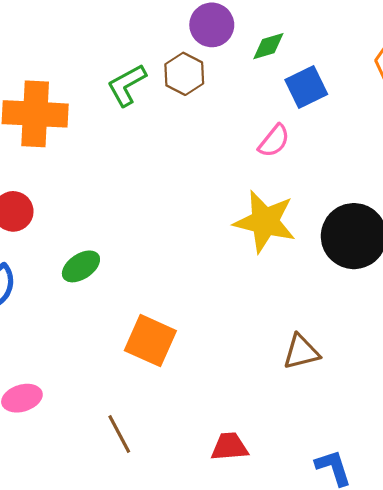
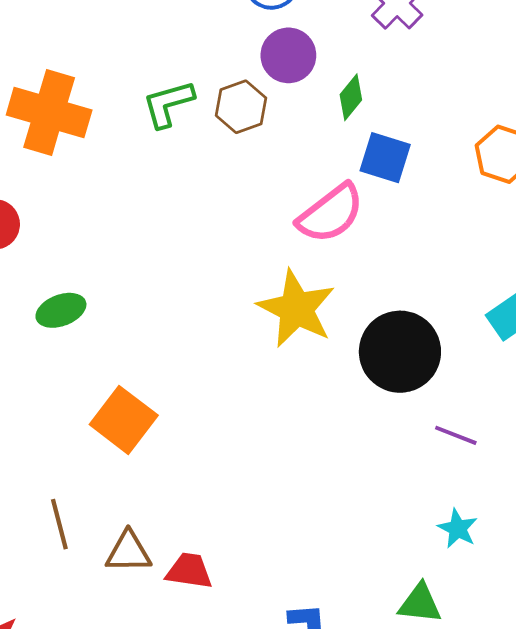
green diamond: (268, 46) -> (351, 97), turned -48
blue square: (306, 87) -> (385, 158), turned 30
pink semicircle: (274, 141) -> (331, 214), size x1.6
brown triangle: (301, 352) -> (128, 552), moved

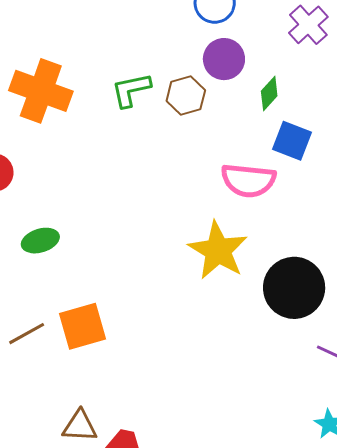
pink semicircle: (331, 214) -> (248, 180), turned 40
orange square: (124, 420) -> (82, 326), turned 33
brown line: (59, 524) -> (27, 334), moved, turned 72

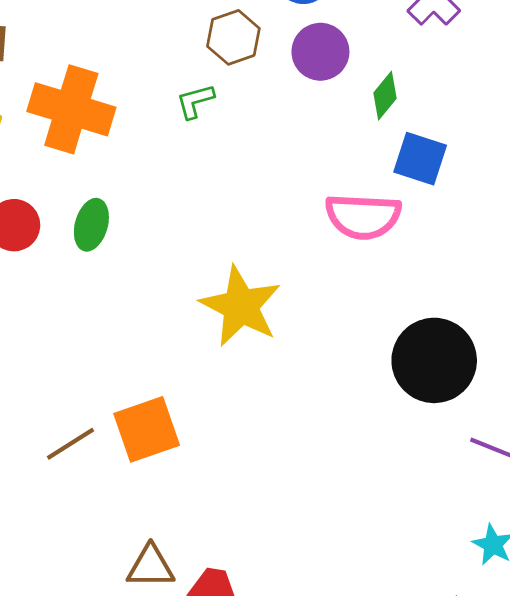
green L-shape: (131, 90) -> (195, 101), size x0.7
brown hexagon: (186, 96) -> (233, 37), moved
green ellipse: (40, 241) -> (91, 225), moved, turned -54
yellow star: (218, 250) -> (241, 306), moved

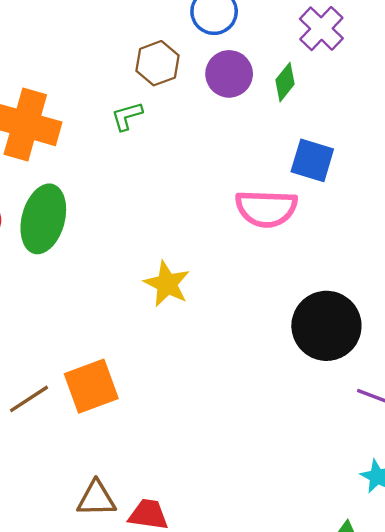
green diamond: (385, 96) -> (285, 82), moved
green ellipse: (91, 225) -> (43, 219), size x1.6
yellow star: (241, 306) -> (167, 284), size x0.7

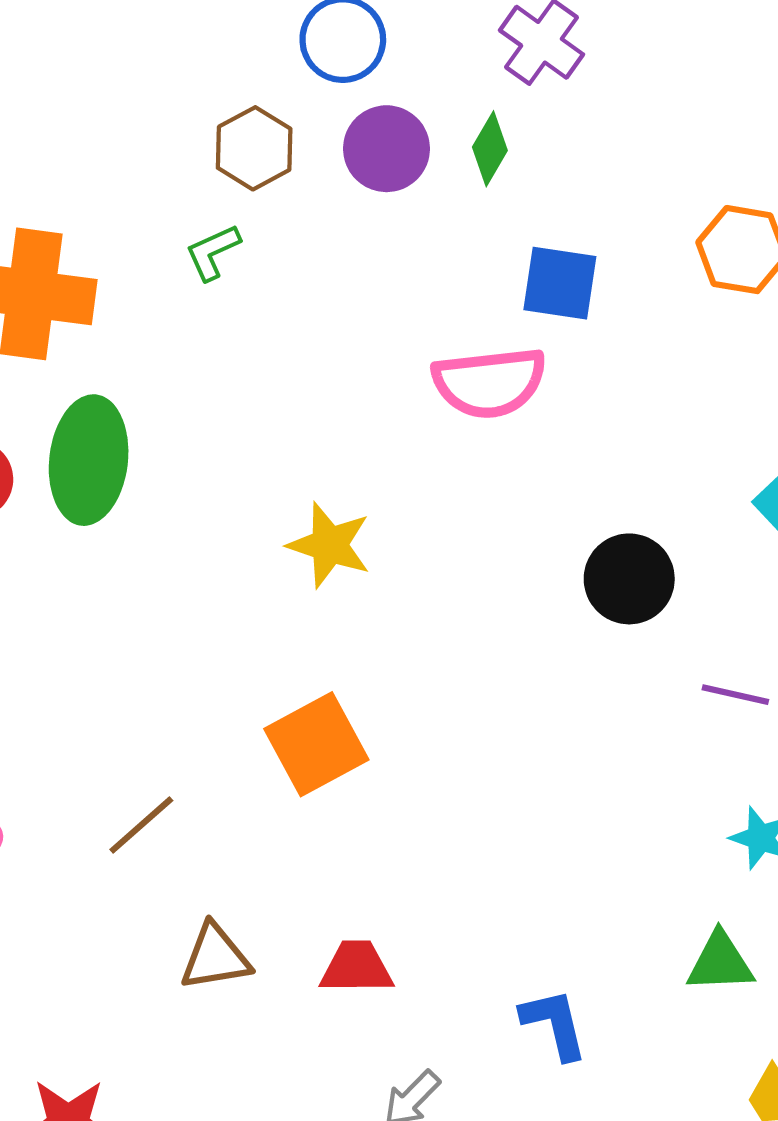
black circle: (326, 326) -> (629, 579), size x0.7
orange square: (91, 386) -> (316, 744), moved
brown line: (29, 399) -> (141, 825), moved
brown triangle: (96, 499) -> (215, 957), moved

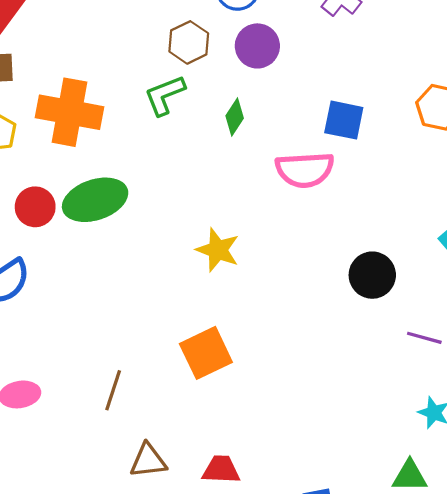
green diamond: (490, 149) -> (235, 117), moved
green L-shape: (213, 252) -> (165, 95), size x1.4
green ellipse: (89, 460) -> (95, 200), turned 62
brown line: (141, 825) -> (113, 390), turned -33

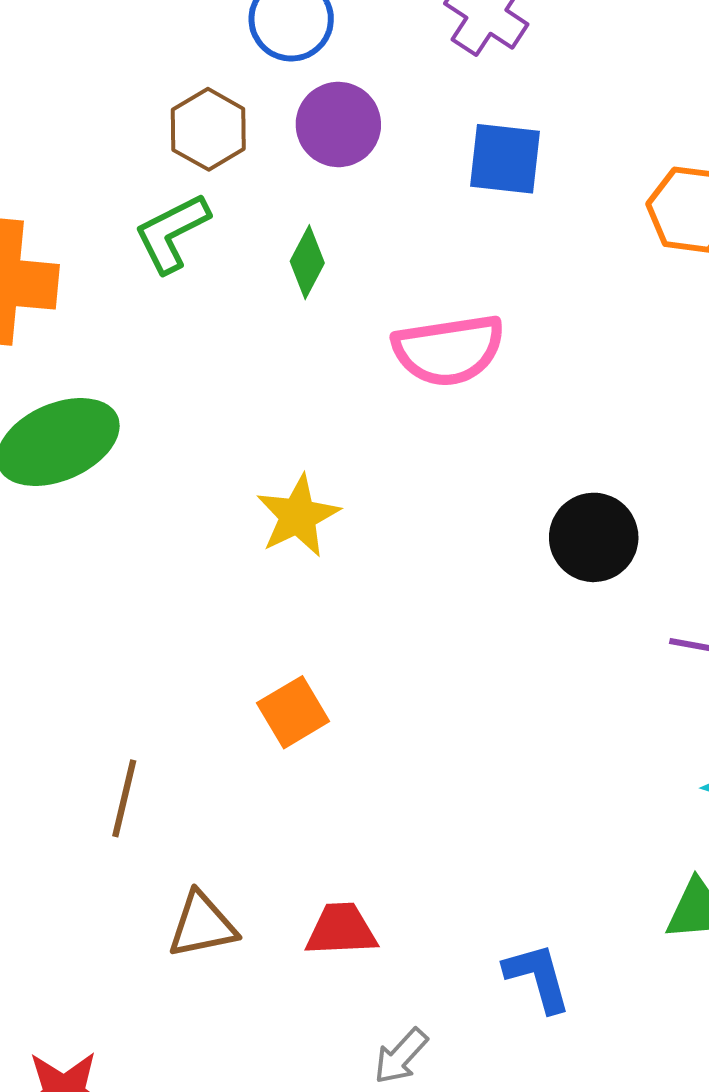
blue square: (344, 120) -> (505, 159), moved
yellow star: (218, 250) -> (298, 516), turned 30
orange square: (206, 353) -> (293, 712), size x0.7

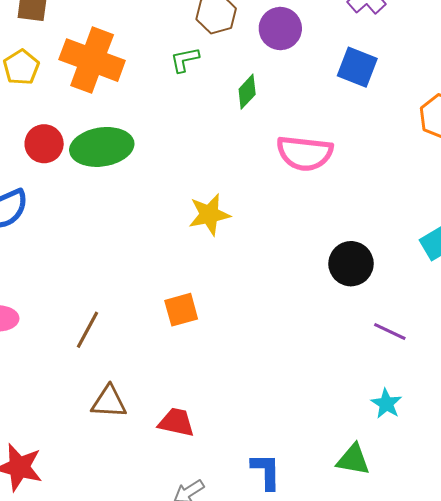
green L-shape: (172, 233) -> (185, 60), size x0.7

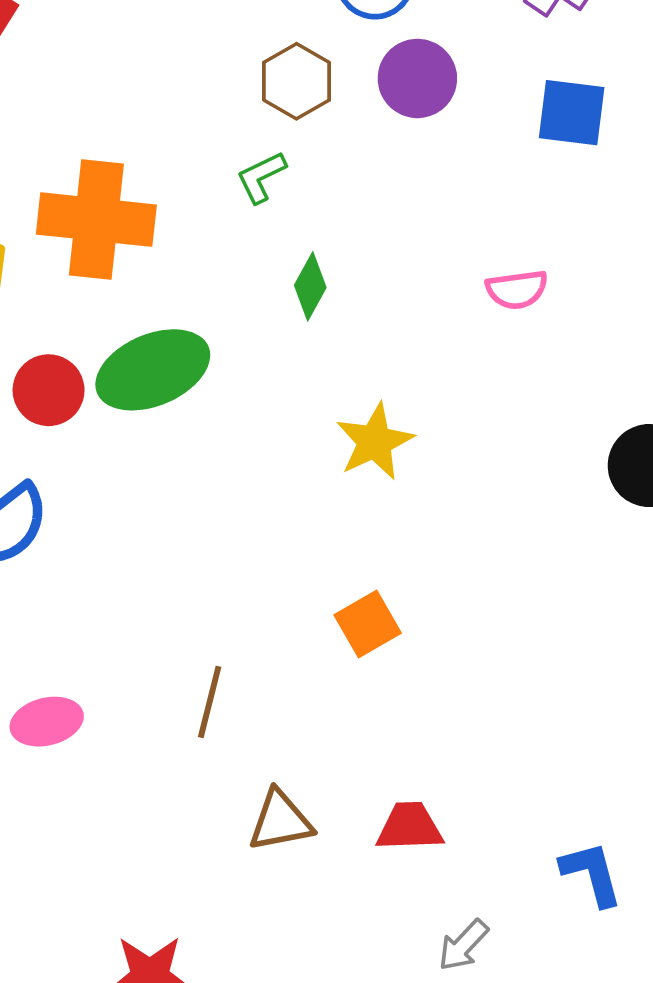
green diamond: (247, 92) -> (310, 286), moved
pink semicircle: (305, 153) -> (517, 289), size x0.6

